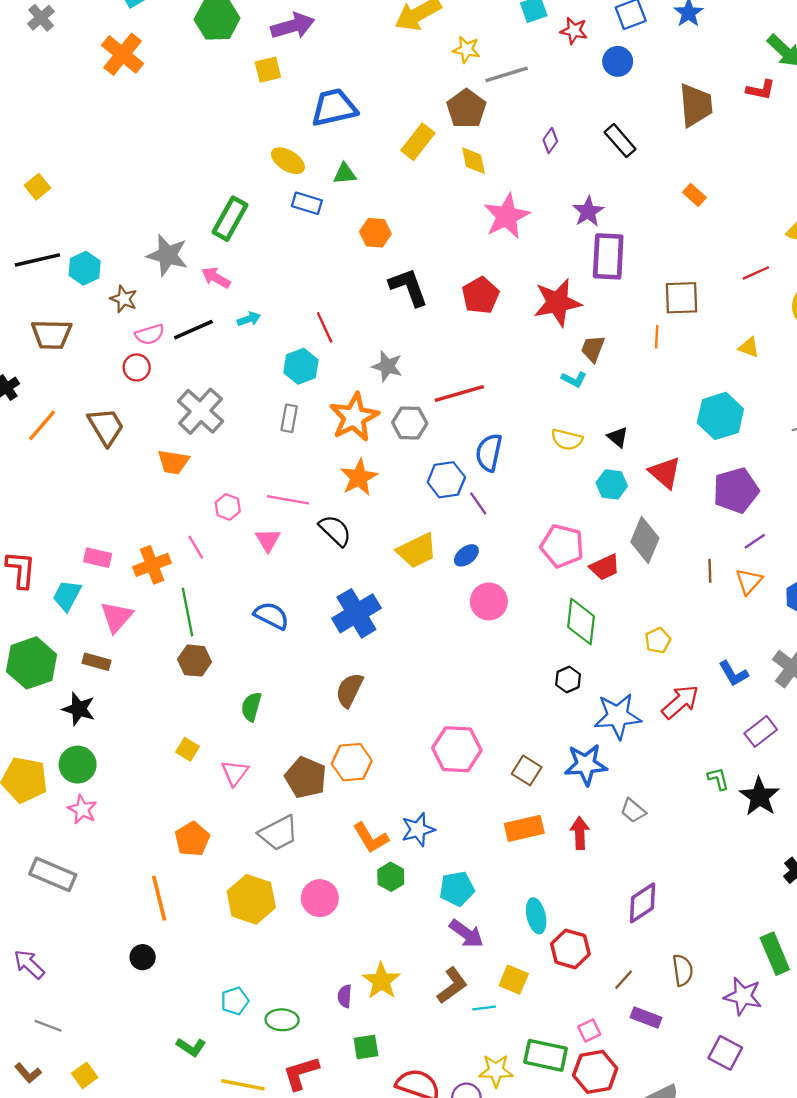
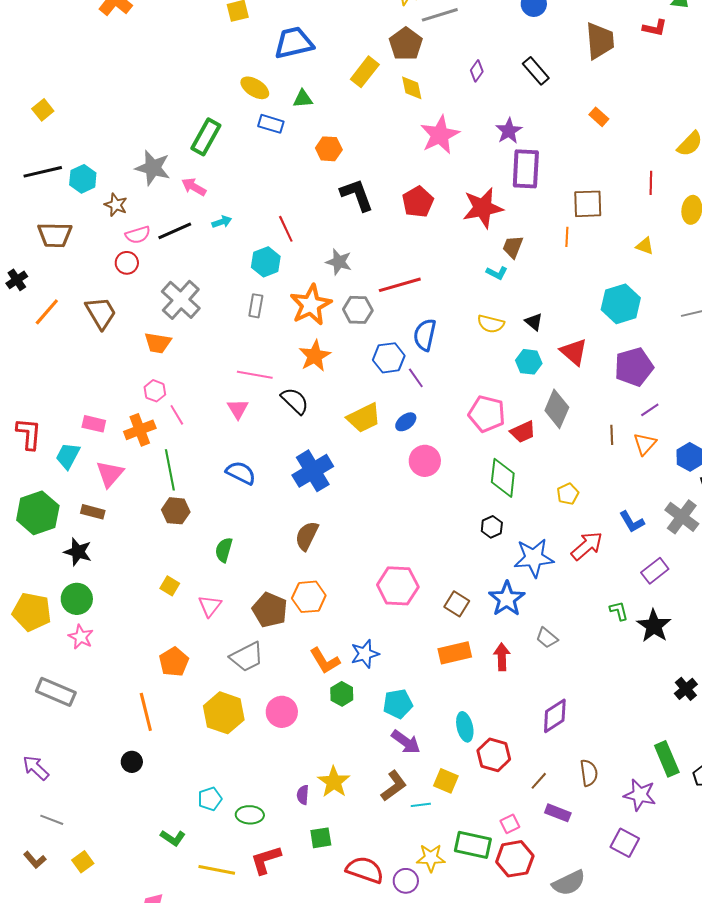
red line: (756, 273) -> (651, 183), turned -65
pink hexagon: (228, 507) -> (155, 391), moved
blue star: (586, 765) -> (507, 599), turned -30

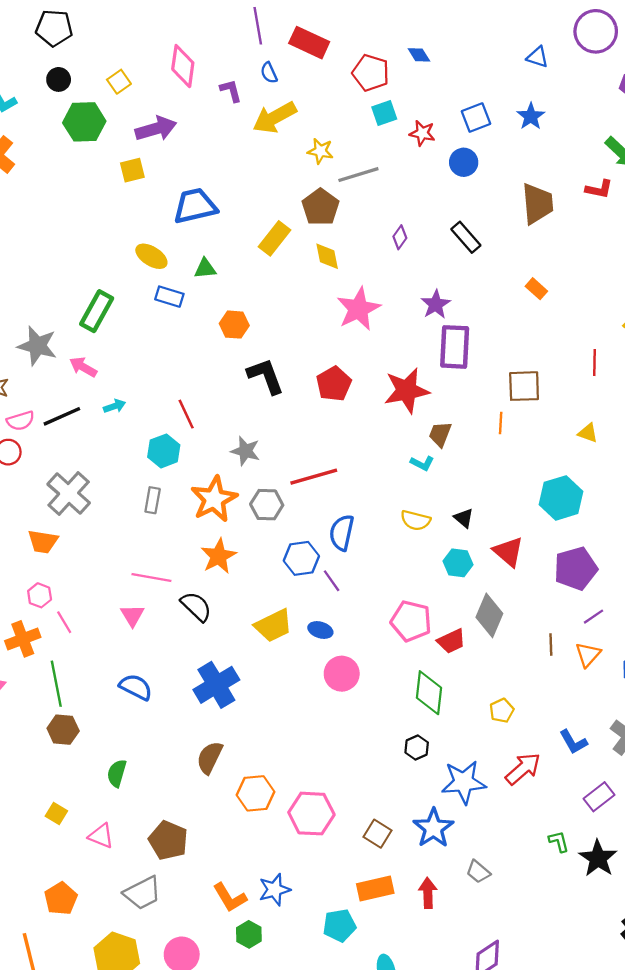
blue ellipse: (406, 422) -> (320, 630), turned 55
orange hexagon: (309, 597) -> (256, 793), moved
pink triangle: (210, 606) -> (101, 836), turned -45
cyan pentagon: (398, 704) -> (339, 925), moved

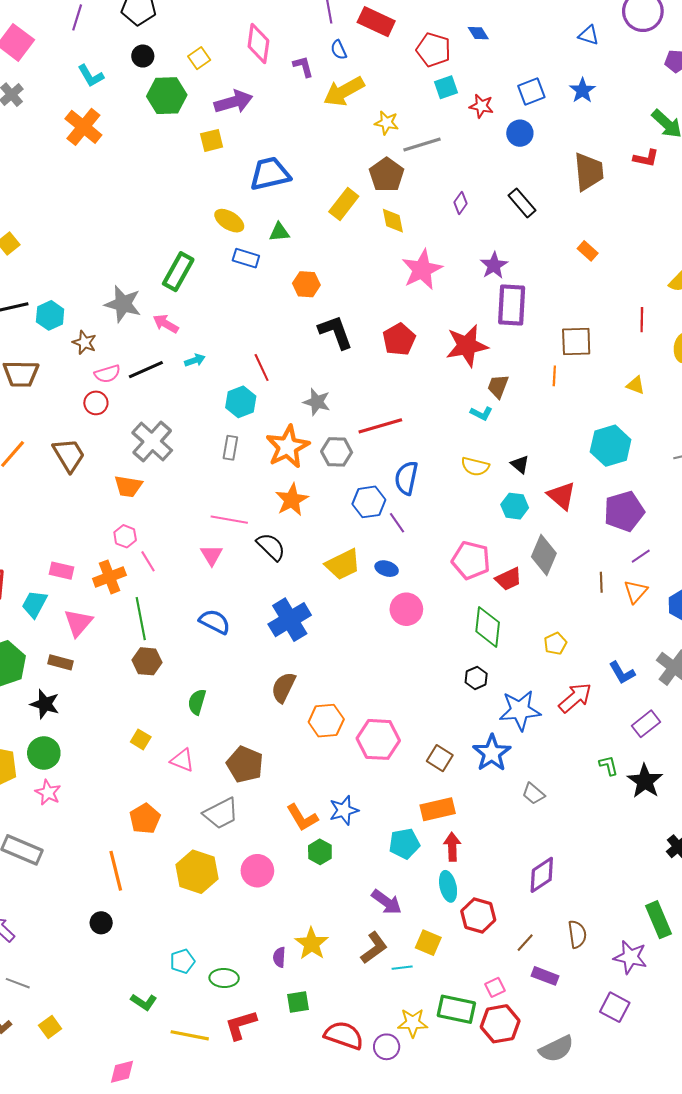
red arrow: (428, 893) -> (452, 847), moved

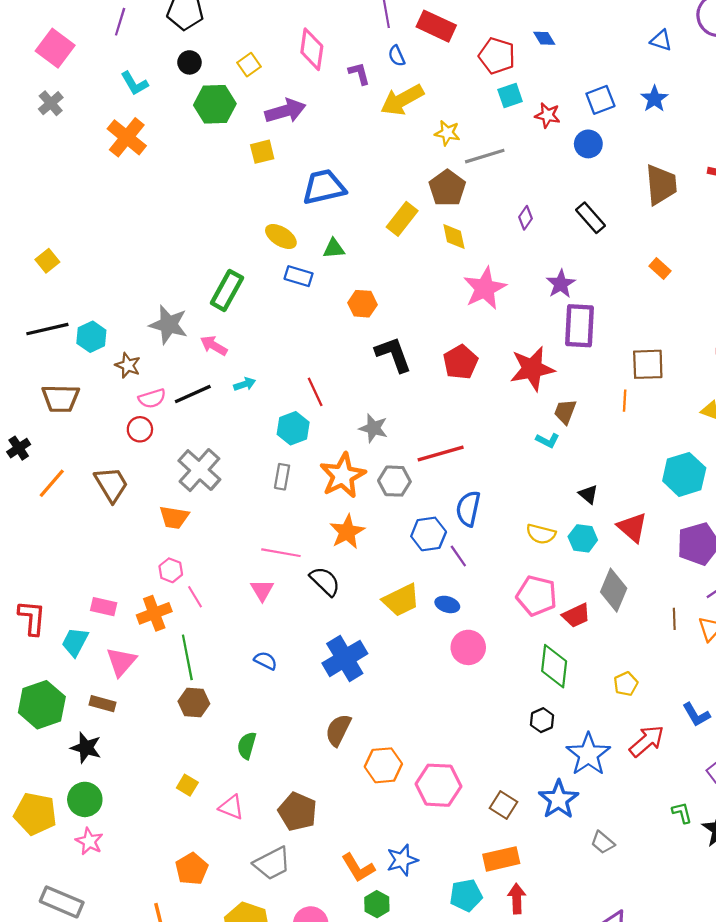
yellow semicircle: (475, 466) -> (541, 534), moved
blue semicircle: (215, 622) -> (266, 661), size x0.7
blue star: (520, 710) -> (588, 754), turned -30

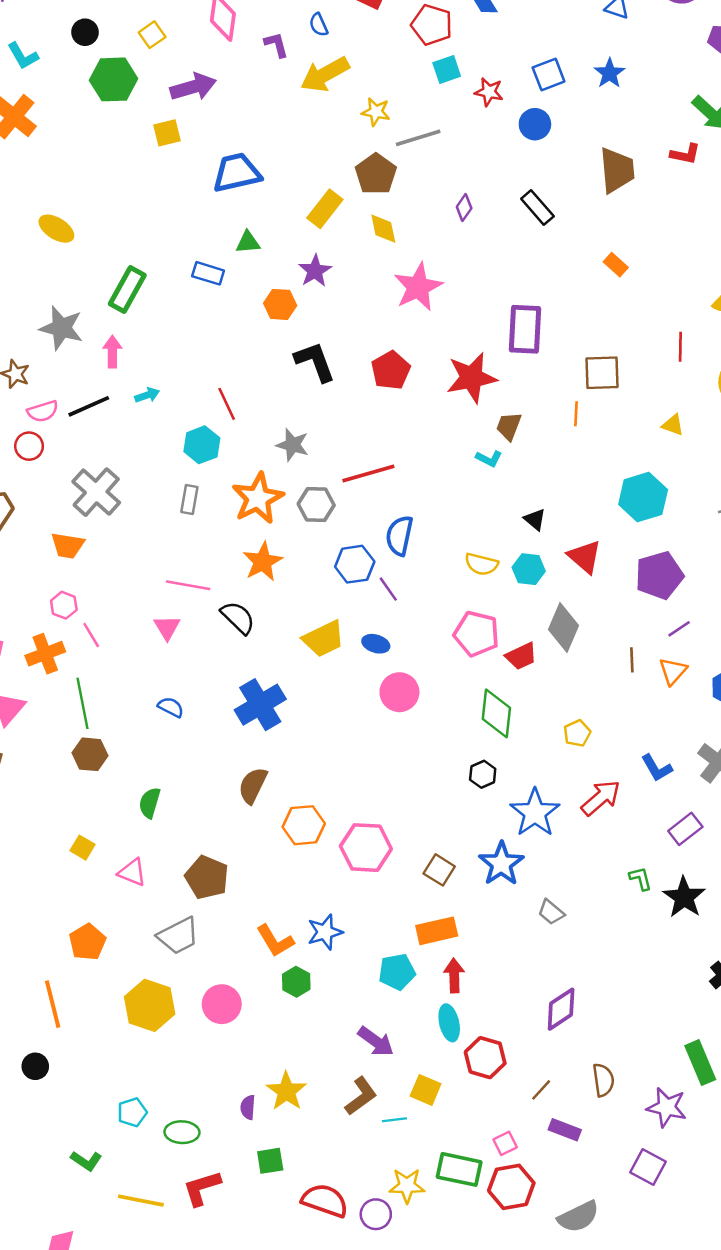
yellow ellipse: (281, 236) -> (56, 229), moved
purple star: (561, 284) -> (315, 271), moved
pink arrow: (214, 346) -> (112, 352), turned 60

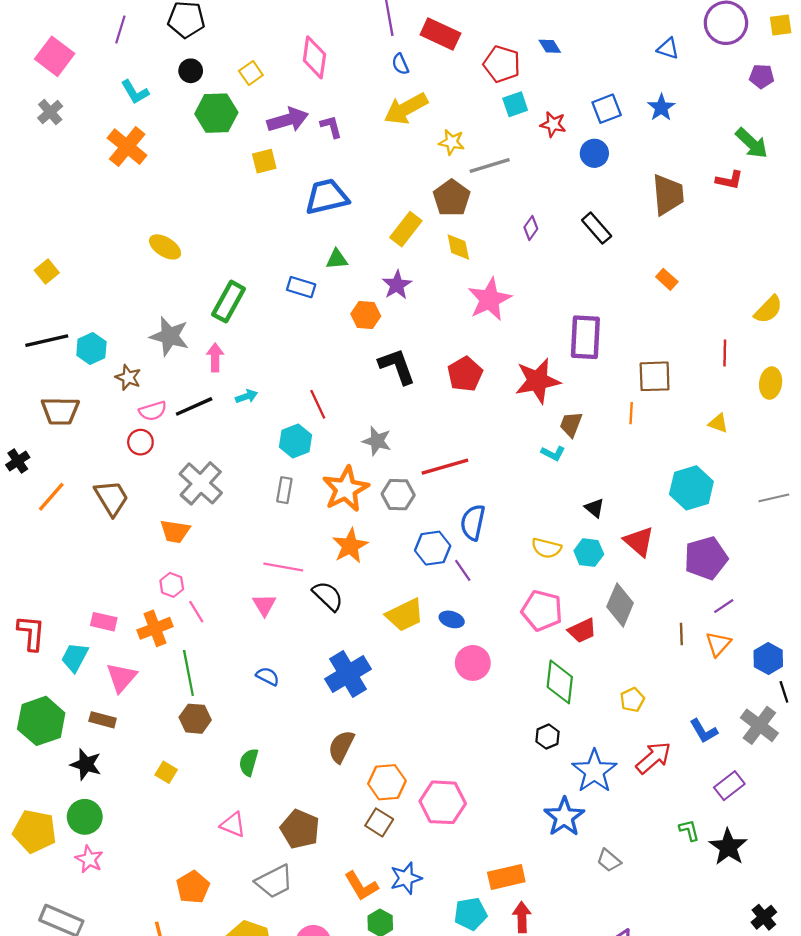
purple L-shape: (276, 45) -> (331, 127), moved
yellow square: (83, 848) -> (166, 772), moved
brown square: (439, 870) -> (379, 822), moved

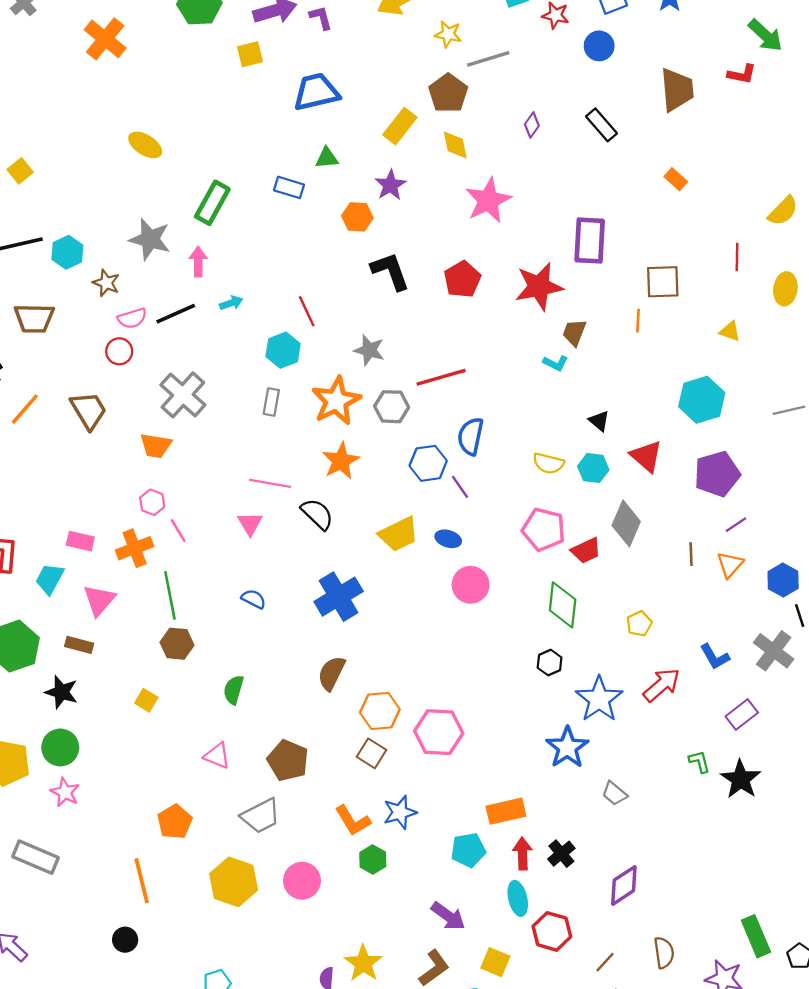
black cross: (764, 917) -> (561, 854), moved

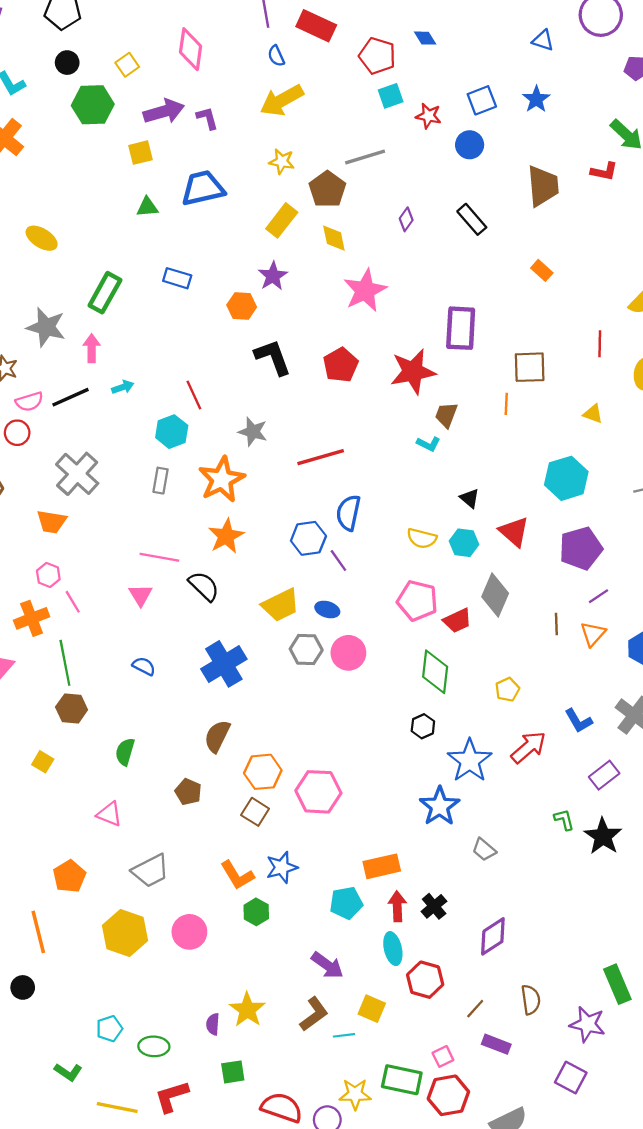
yellow star: (448, 34) -> (282, 161), moved
green triangle: (327, 158) -> (147, 207), moved
gray hexagon: (392, 407) -> (306, 650), moved
brown pentagon: (288, 760) -> (188, 792), moved, size x0.7

